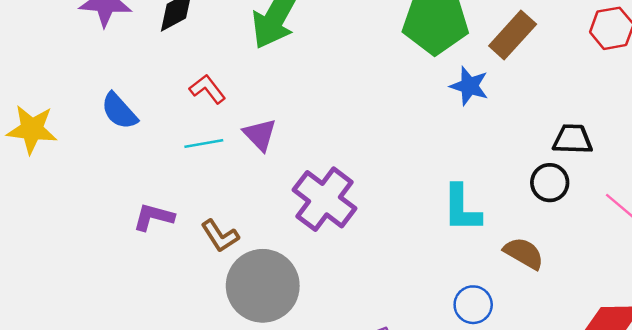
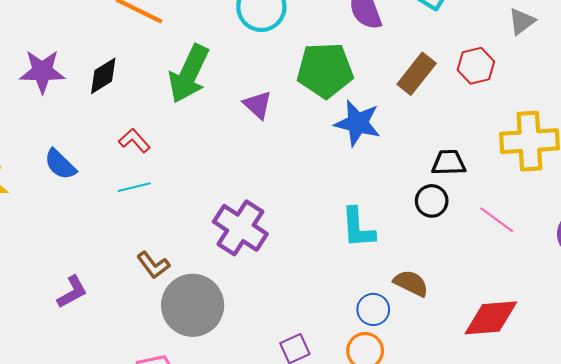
brown rectangle: (513, 35) -> (417, 74), moved
blue star: (469, 86) -> (358, 123), size x1.4
purple triangle: (260, 135) -> (258, 105), moved
purple L-shape: (153, 217) -> (72, 292), moved, turned 140
brown semicircle: (524, 253) -> (411, 283), moved

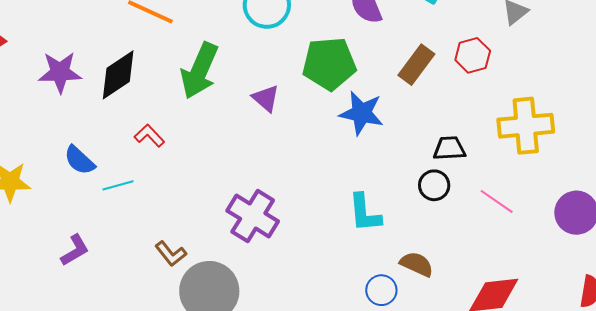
black diamond: (103, 76) -> (118, 75), size x1.4
cyan line: (134, 187) -> (118, 185), moved
purple L-shape: (72, 292) -> (75, 250), moved

